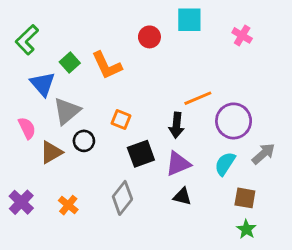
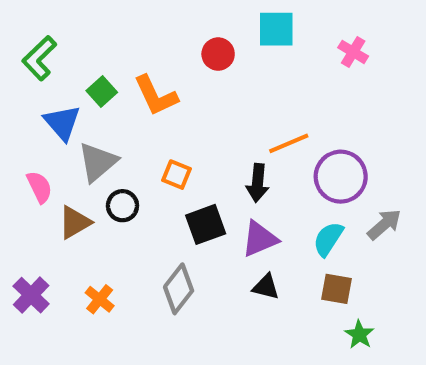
brown square: (245, 198) -> (337, 289), moved

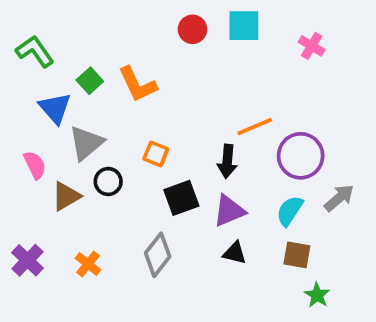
red circle: (218, 54) -> (192, 29), moved
green L-shape: (39, 58) -> (35, 51), turned 99

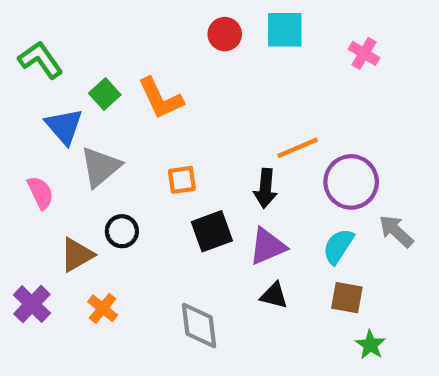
orange square: (156, 154) -> (182, 180), turned -30
black circle: (108, 181) -> (122, 231), moved
brown triangle: (66, 196) -> (77, 255), moved
gray arrow: (339, 198) -> (396, 231), turned -96
gray diamond: (158, 255) -> (199, 325), moved, turned -45

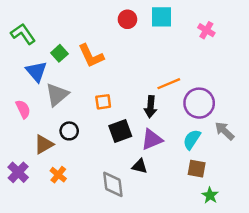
black triangle: (274, 295) -> (140, 166), moved

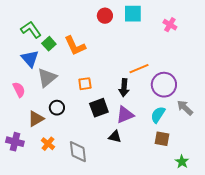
green L-shape: (23, 34) -> (31, 30), moved
purple cross: (18, 172) -> (15, 142), turned -30
gray diamond: (113, 184) -> (78, 152), moved
green star: (210, 195) -> (182, 162), moved

